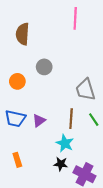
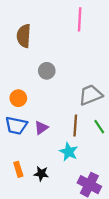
orange circle: (17, 81) -> (18, 98), moved
gray trapezoid: (85, 90) -> (91, 95), turned 85
black star: (61, 164) -> (41, 174), moved

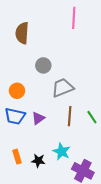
gray trapezoid: (91, 95) -> (63, 88), moved
cyan star: (69, 152) -> (62, 152), moved

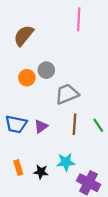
brown semicircle: (22, 33) -> (24, 36), turned 35
orange circle: (17, 91) -> (27, 78), moved
cyan star: (62, 152) -> (66, 162), turned -30

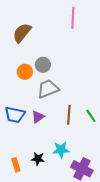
gray trapezoid: (67, 94) -> (48, 89), moved
orange rectangle: (18, 168) -> (16, 165), moved

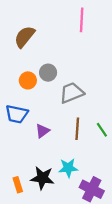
gray trapezoid: (48, 89) -> (72, 93), moved
blue trapezoid: (15, 115) -> (17, 114), moved
black star: (38, 159) -> (42, 178), size x1.5

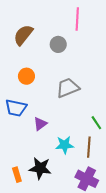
gray circle: (48, 73) -> (58, 44), moved
brown line: (77, 129) -> (89, 147), moved
cyan star: (68, 168) -> (65, 145), moved

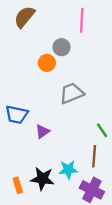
brown semicircle: (23, 35) -> (24, 17), moved
orange circle: (26, 76) -> (47, 63), moved
cyan star: (65, 145) -> (68, 170), moved

